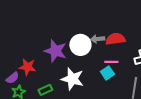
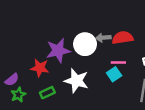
purple star: (55, 51) -> (58, 51), turned -30
red star: (27, 67) -> (40, 68), moved

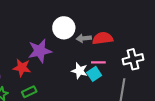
white circle: (85, 44) -> (64, 28), moved
white star: (76, 81) -> (80, 71), moved, size x0.7

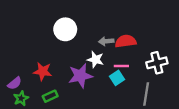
white circle: (64, 28) -> (65, 29), moved
purple star: (40, 51) -> (80, 76), moved
white star: (80, 71) -> (95, 60), moved

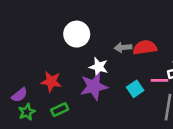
white star: (95, 60) -> (99, 67), moved
pink line: (121, 66) -> (159, 80), moved

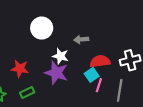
red semicircle: (145, 47) -> (100, 61), moved
pink line: (159, 80) -> (99, 85), moved, turned -72
purple star: (94, 86) -> (56, 73), turned 30

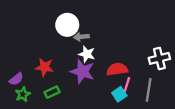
gray arrow: (81, 39) -> (81, 37), moved
red semicircle: (100, 61) -> (117, 69), moved
cyan square: (92, 75) -> (119, 94), moved

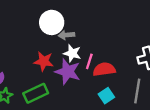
red star: (44, 67) -> (44, 61), moved
pink line: (127, 84) -> (89, 61), moved
green rectangle: (52, 92) -> (36, 93), size x1.5

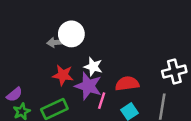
gray arrow: (66, 35) -> (56, 42), moved
pink line: (89, 61) -> (102, 101), moved

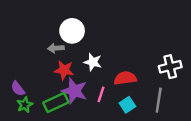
gray arrow: (56, 42) -> (56, 48), moved
purple star: (88, 86) -> (74, 91), moved
purple semicircle: (14, 95) -> (18, 89), turned 91

